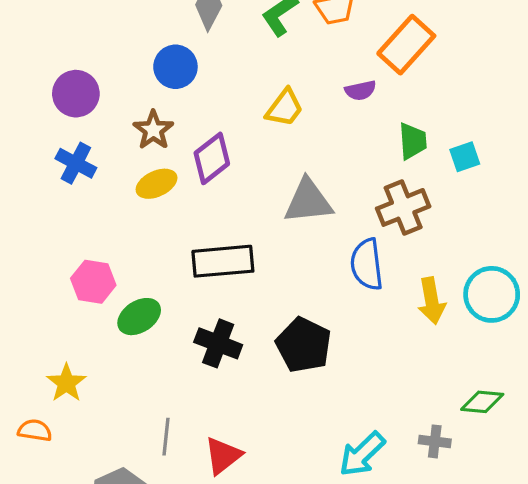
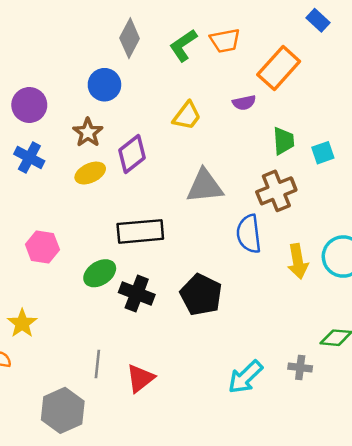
green ellipse: (139, 317) -> (100, 273), moved

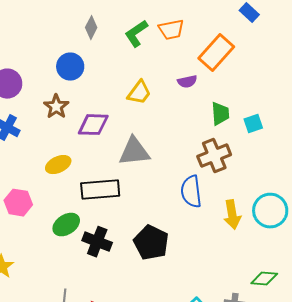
gray diamond: (130, 38) -> (91, 28), size x0.7
purple diamond: (132, 154) -> (93, 125), turned 40
yellow ellipse: (90, 173) -> (58, 165), moved
gray triangle: (205, 186) -> (134, 152), moved

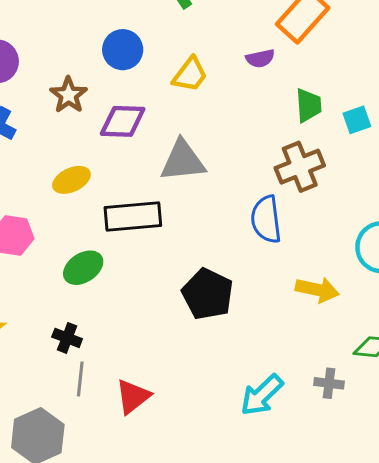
blue circle: (70, 67) -> (123, 50), moved
yellow arrow: (232, 215) -> (317, 290), moved, turned -68
black cross: (97, 242) -> (67, 338), moved, size x0.7

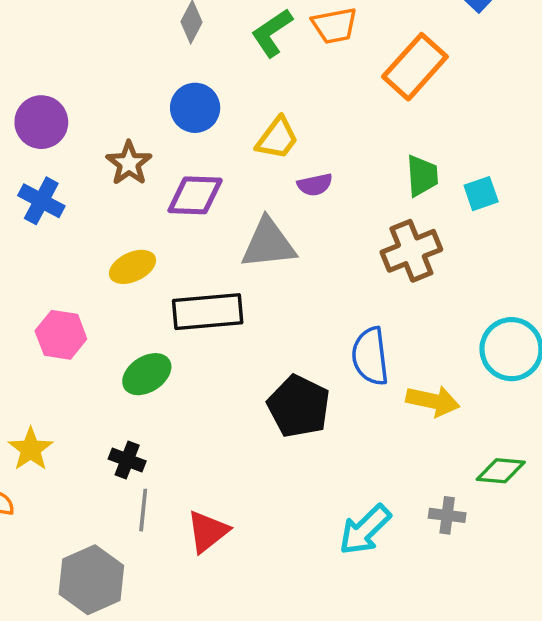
purple semicircle: (260, 58) -> (315, 185), moved
blue semicircle: (266, 219) -> (370, 356), moved

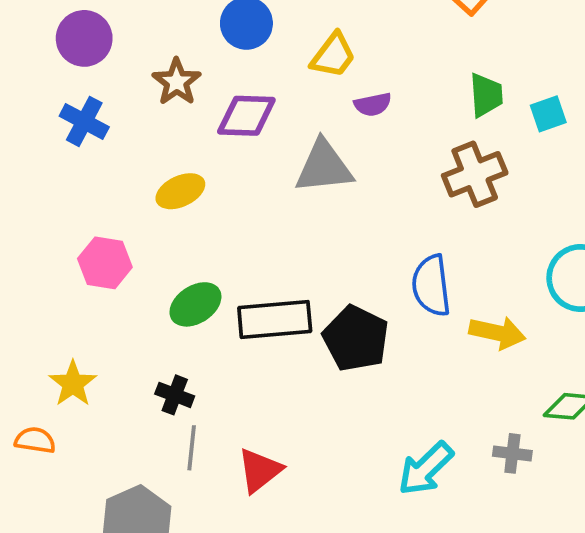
black rectangle: (208, 312) -> (275, 320), moved

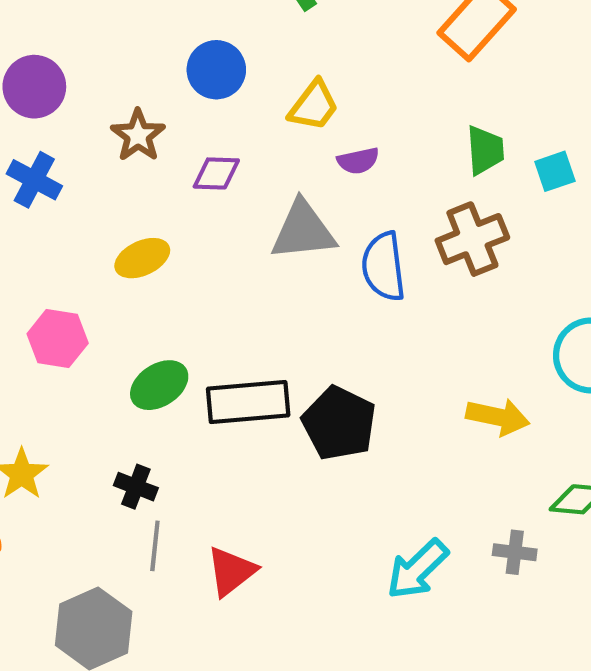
purple diamond: (246, 116) -> (216, 173), size x0.7
blue semicircle: (431, 286) -> (384, 267), moved

